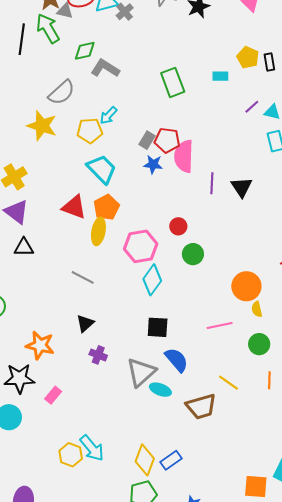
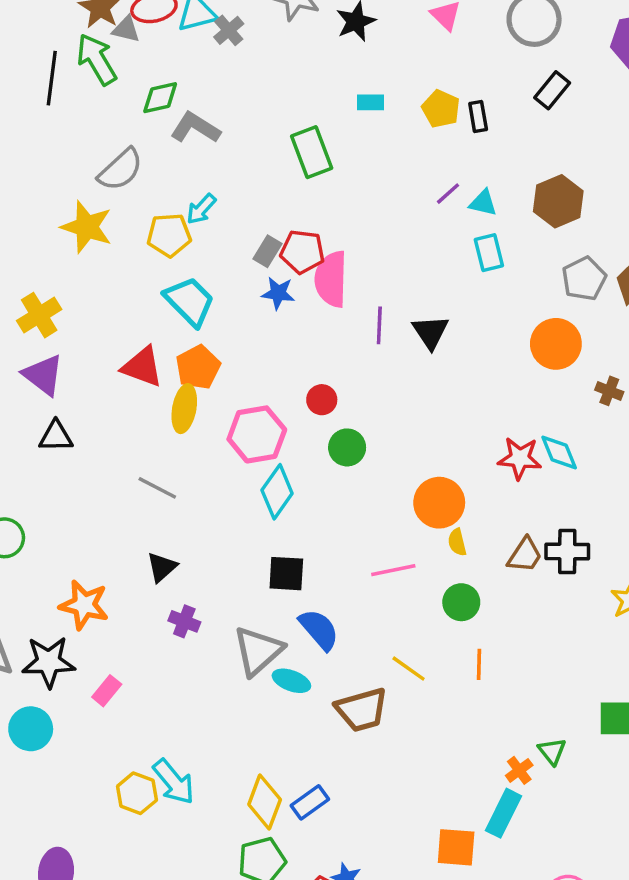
cyan rectangle: (220, 76) -> (370, 102), moved

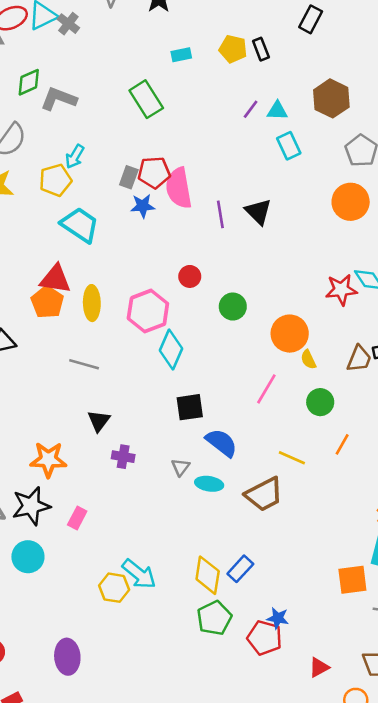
orange pentagon: (198, 367) -> (47, 302), moved
green circle: (347, 447) -> (233, 307), moved
pink line: (393, 570) -> (266, 389), turned -36
gray triangle: (258, 651) -> (181, 467), size x0.5
orange line: (479, 664) -> (342, 444), turned 40

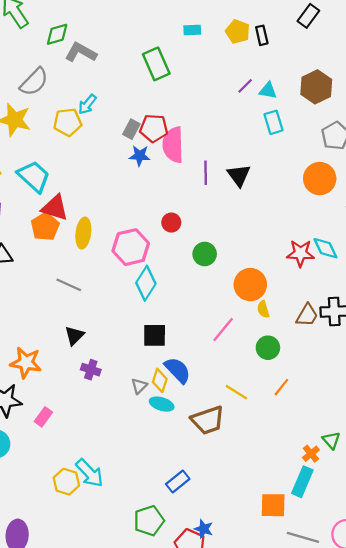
cyan trapezoid: (80, 225) -> (34, 176), moved
yellow diamond: (208, 575) -> (160, 380), moved, size x0.7

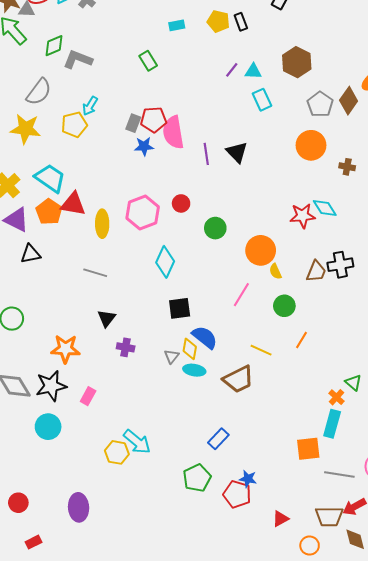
green rectangle: (156, 64) -> (148, 61), size x0.7
orange pentagon: (45, 227) -> (49, 212), moved
pink hexagon: (131, 247) -> (143, 213), moved

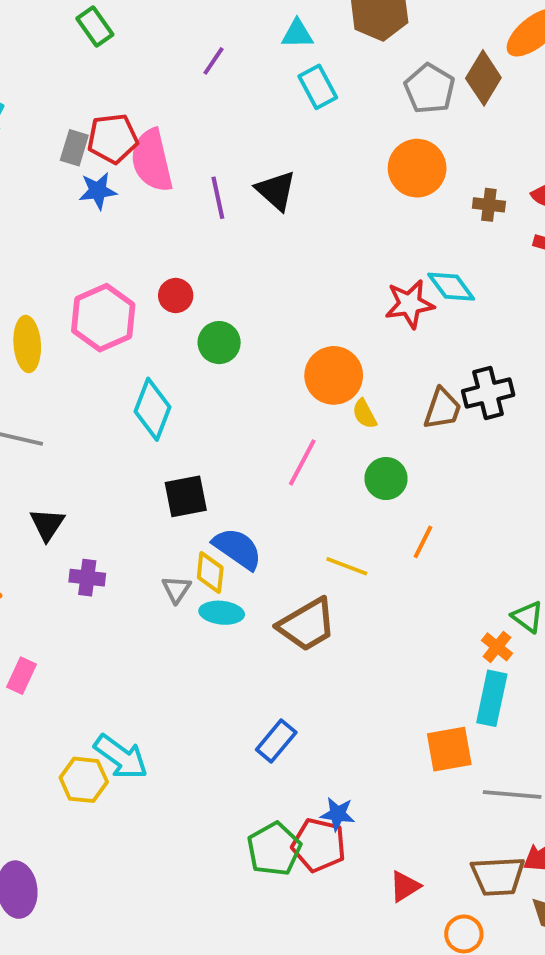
purple line: (232, 70) -> (214, 61), moved
green circle: (215, 228) -> (219, 343), moved
green pentagon: (197, 478) -> (274, 849), moved

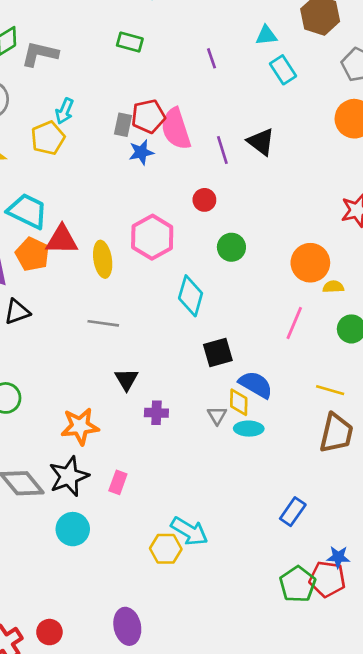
green rectangle: (95, 26) -> (130, 42), turned -35
purple line: (214, 61) -> (212, 58), turned -48
red circle: (176, 295) -> (204, 200), moved
yellow semicircle: (365, 414) -> (333, 287), turned 120
brown trapezoid: (307, 625) -> (336, 433), moved, turned -42

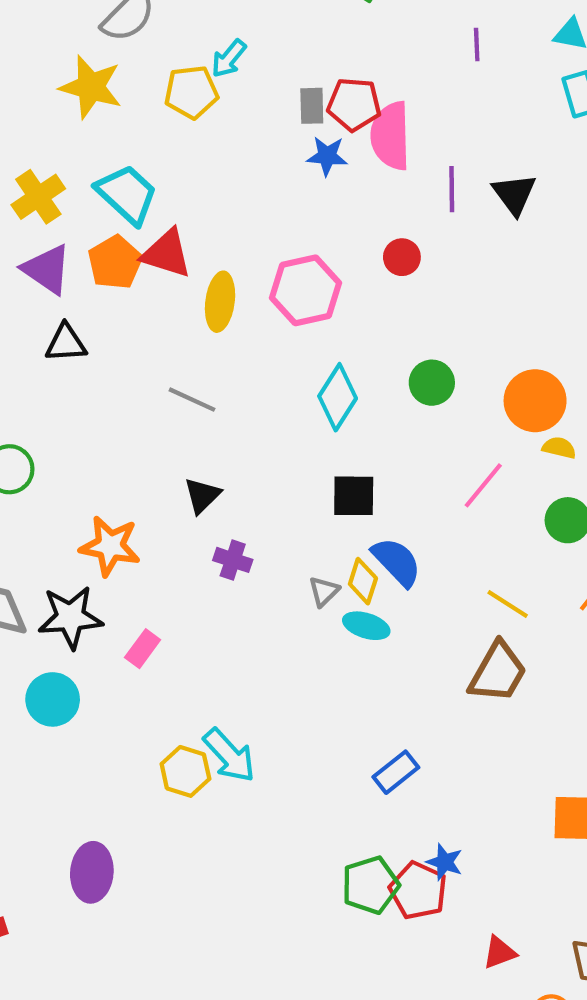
gray rectangle: (123, 125) -> (312, 106), turned -30
green circle: (231, 247) -> (432, 383), moved

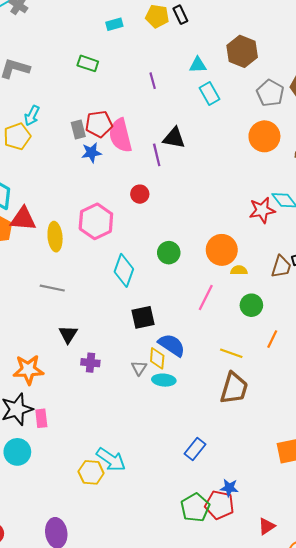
black triangle: (514, 194) -> (174, 138), moved, turned -30
pink rectangle: (143, 649) -> (41, 418), moved, turned -30

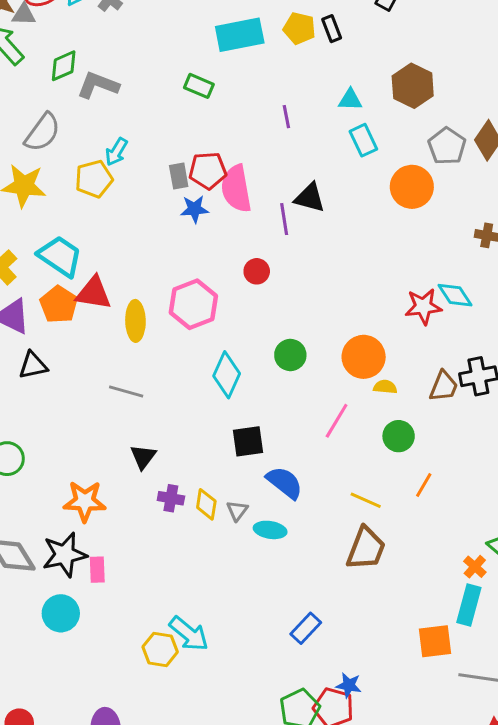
cyan rectangle: (114, 24) -> (240, 35), size x2.0
orange circle: (264, 136) -> (412, 187), moved
yellow diamond: (157, 358) -> (206, 504), moved

